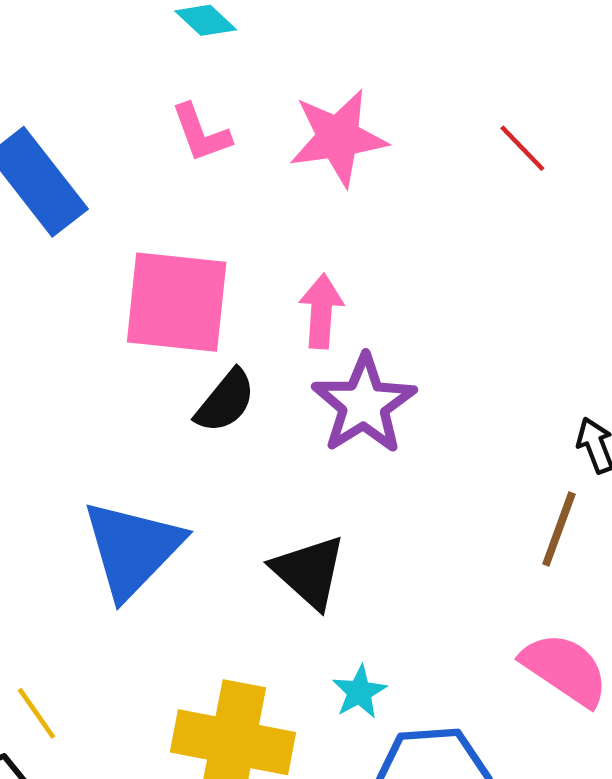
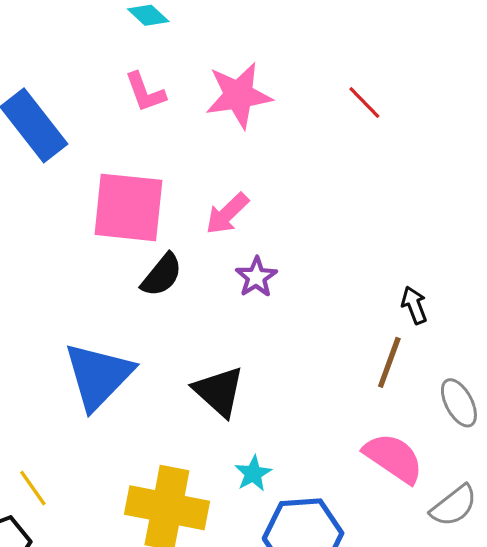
pink arrow: (321, 311) -> (227, 214), turned -138
purple star: (364, 404) -> (256, 277), size x0.6

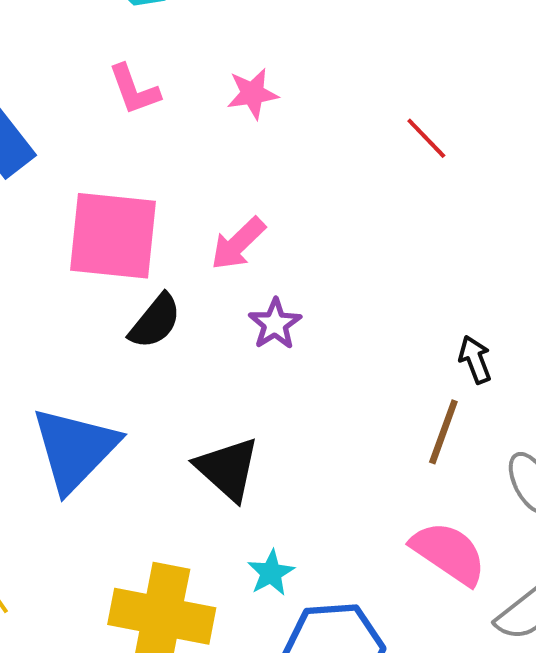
pink star: (239, 95) -> (253, 94), size x0.6
red line: (364, 102) -> (426, 138), moved

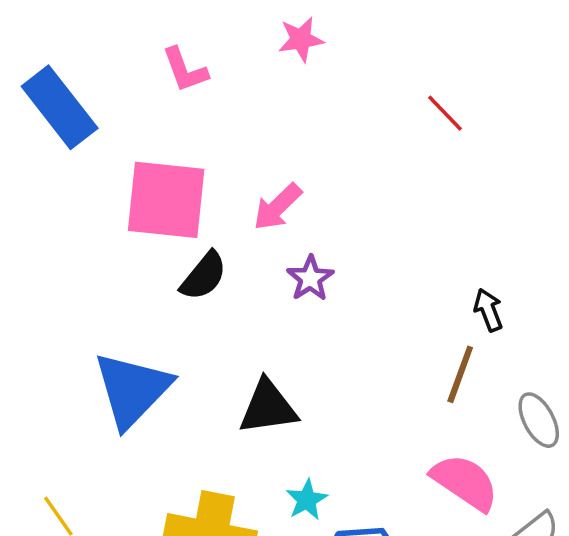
pink star: (253, 94) -> (301, 39), moved
black triangle: (228, 469) -> (268, 407), turned -50

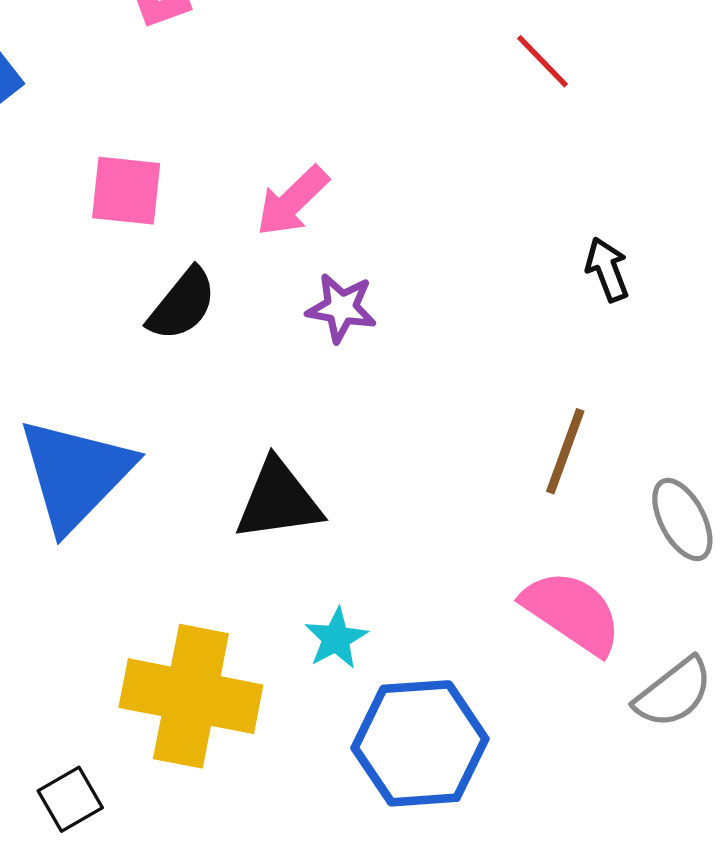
pink square: (166, 200) -> (126, 191), size x0.6
purple star: (310, 278) -> (341, 308), turned -30
black arrow: (488, 310) -> (607, 269), moved

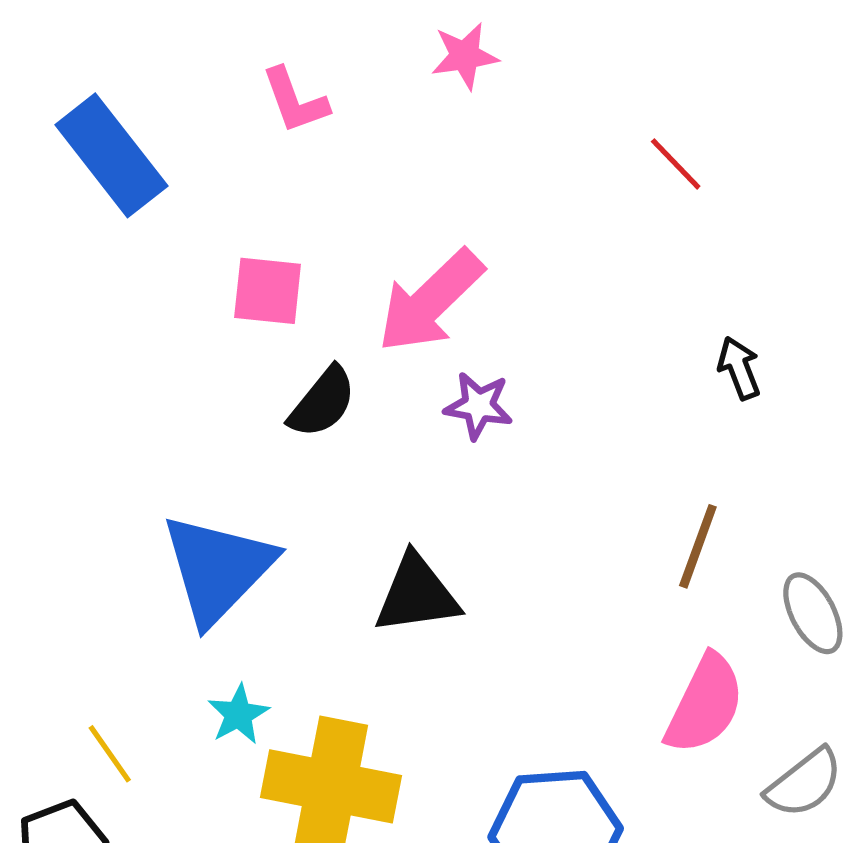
pink arrow: (292, 201) -> (430, 301), size x1.5
pink semicircle: (572, 612) -> (705, 704), turned 82
cyan star: (336, 638) -> (238, 714), moved

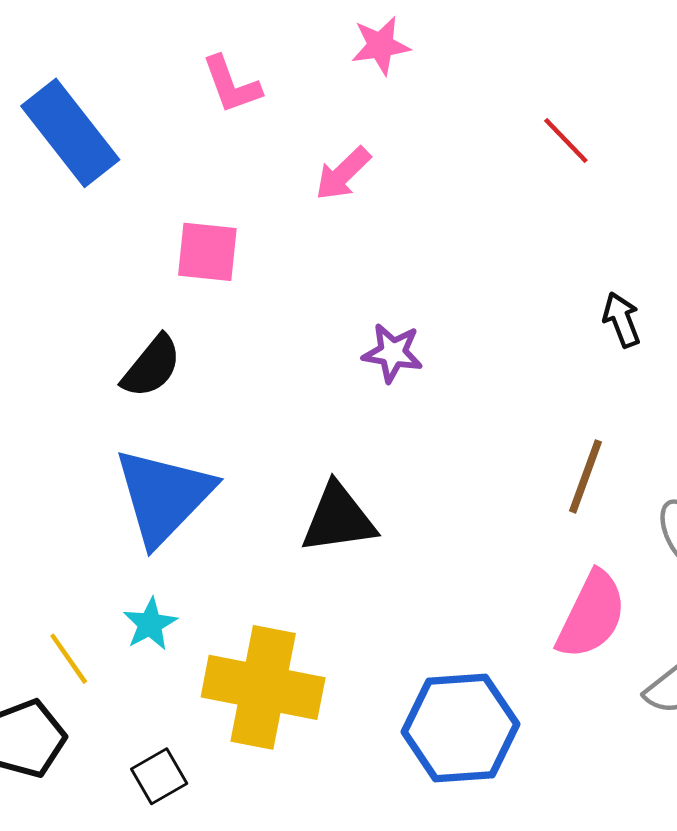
pink arrow: (430, 301) -> (343, 174), moved, size x0.6
black semicircle: (322, 402) -> (152, 366), moved
cyan star: (238, 714) -> (150, 624), moved

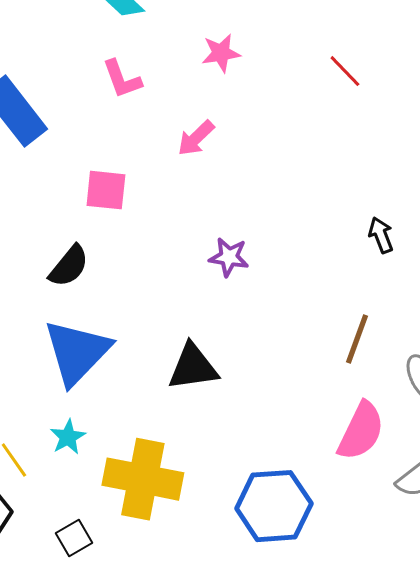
red line: (566, 140) -> (345, 71), moved

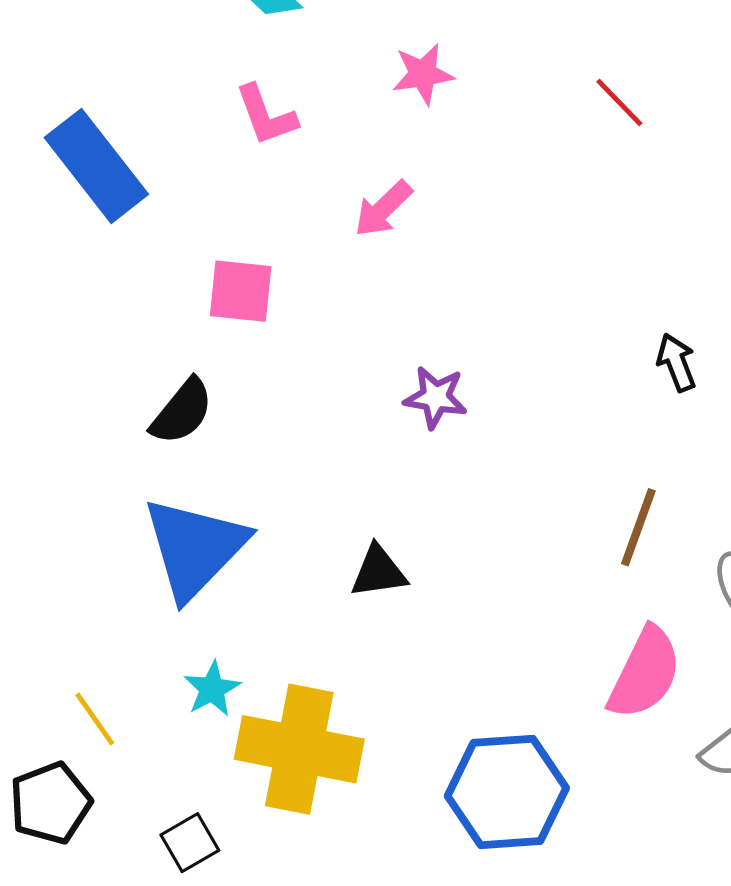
black triangle: (193, 367) -> (378, 572), size x0.7
cyan star: (68, 437) -> (212, 689), moved

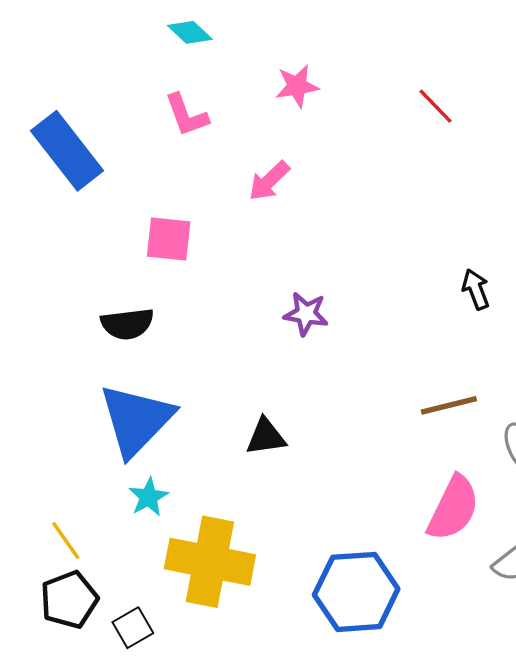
black semicircle: (182, 412) -> (127, 324), turned 44
brown line: (638, 527) -> (449, 405), turned 56
cyan star: (212, 689) -> (148, 497), moved
black pentagon: (50, 803) -> (69, 600), moved

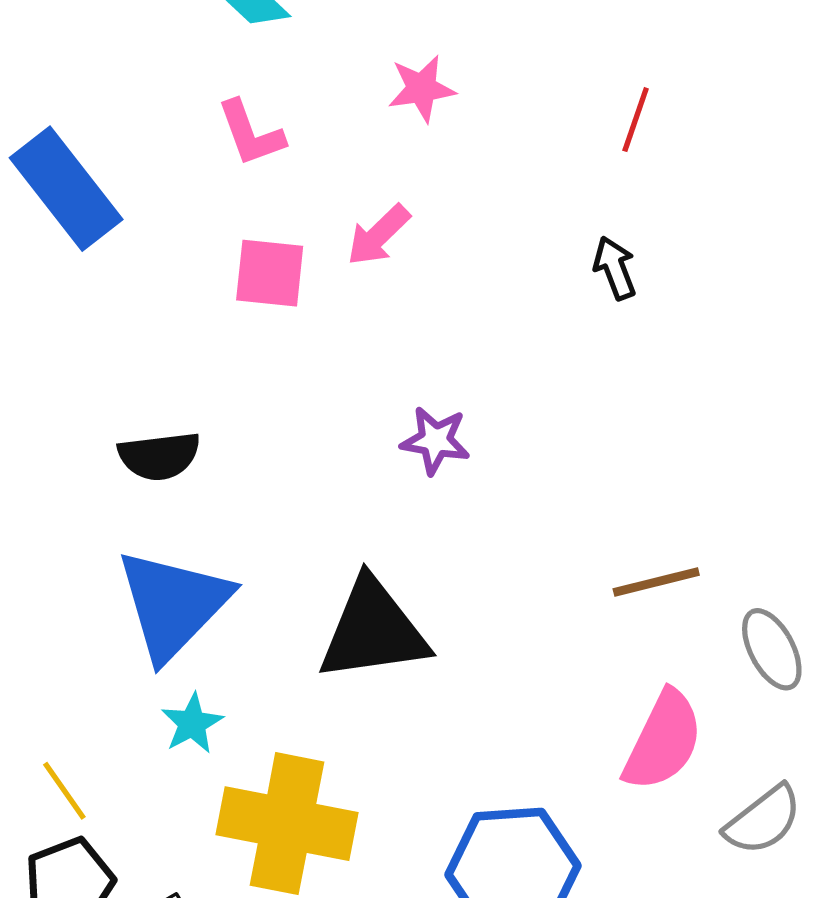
red line: (436, 106) -> (636, 120), turned 63
pink square: (169, 239) -> (270, 273), moved
black arrow: (476, 289) -> (615, 268), moved
black triangle: (266, 437) -> (373, 630), size x1.8

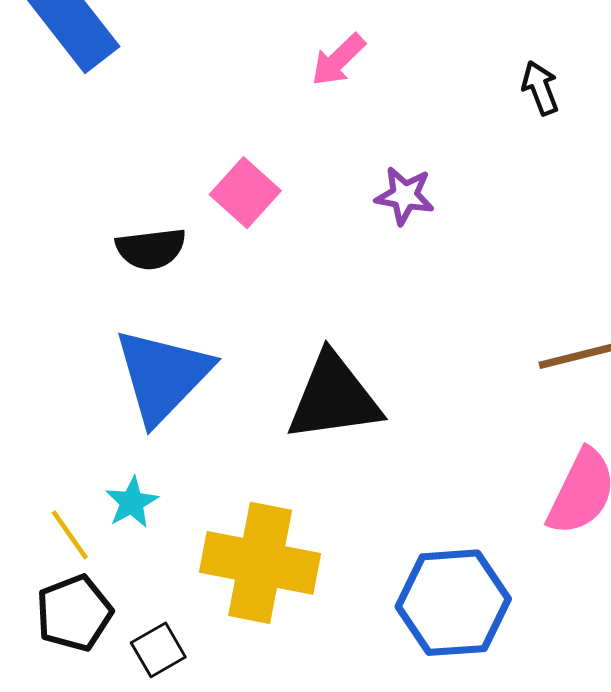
pink square: (270, 273) -> (245, 193), moved, turned 36
purple star: (435, 440) -> (405, 196), moved
cyan star: (192, 723) -> (132, 502), moved

